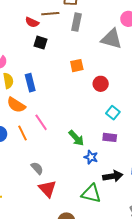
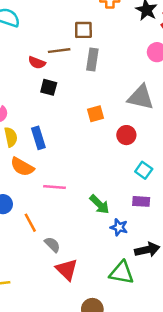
gray triangle: (112, 39) -> (141, 97), moved
pink line: (41, 122) -> (54, 187), turned -48
orange line: (23, 133) -> (30, 223), moved

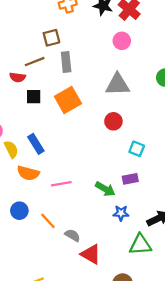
orange square: (95, 114) -> (68, 100), moved, size x1.6
purple rectangle: (141, 201) -> (130, 179), moved
blue star: (119, 227) -> (121, 213), moved

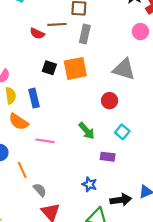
black square: (34, 97) -> (49, 68), moved
green arrow: (105, 189) -> (87, 131), moved

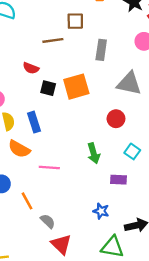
red semicircle: (37, 33) -> (31, 68), moved
gray rectangle: (85, 34) -> (101, 50), moved
green arrow: (87, 131) -> (94, 153), turned 30

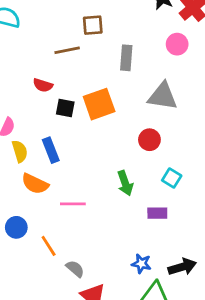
blue star: (101, 211) -> (141, 264), moved

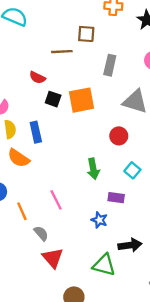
pink line: (73, 204) -> (56, 200), moved, turned 54
blue star: (141, 264) -> (99, 220), moved

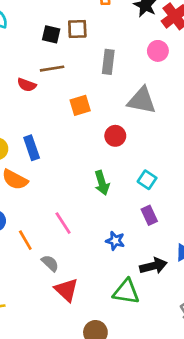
brown line: (62, 52) -> (52, 69), moved
black square: (53, 99) -> (51, 34), moved
orange square: (82, 100) -> (80, 105), size x0.7
red circle: (119, 136) -> (115, 136), moved
purple rectangle: (116, 198) -> (149, 215), moved, turned 63

